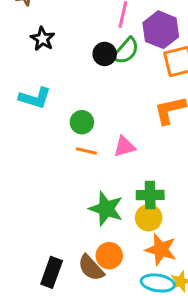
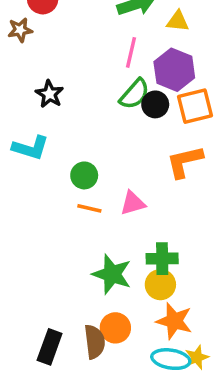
black star: (42, 39) -> (50, 94), moved
black circle: (105, 54) -> (155, 104), moved
brown semicircle: (91, 268) -> (95, 342), turned -144

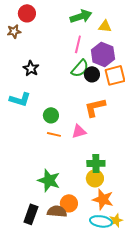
orange L-shape: (185, 162) -> (95, 107), moved
green star: (112, 274) -> (49, 180), moved
brown semicircle: (95, 342) -> (57, 211), turned -78

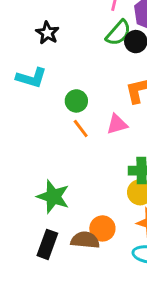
orange line: (54, 134) -> (81, 128), turned 40
green star: (49, 180) -> (53, 197), moved

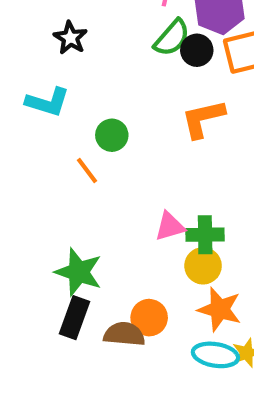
pink triangle: (117, 124) -> (170, 226), moved
orange line: (81, 128) -> (87, 170), moved
black rectangle: (47, 244) -> (74, 318), moved

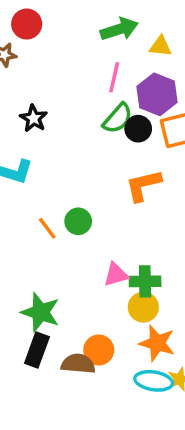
green circle: (112, 135) -> (78, 221), moved

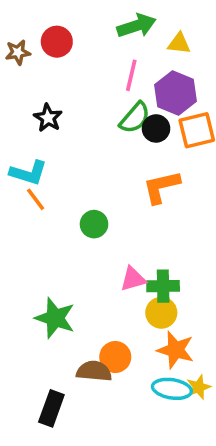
red circle: (27, 24) -> (57, 42), moved
orange line: (47, 228) -> (36, 199), moved
black rectangle: (37, 350) -> (51, 408), moved

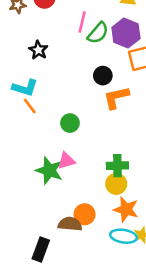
pink line: (131, 75) -> (82, 22), moved
green semicircle: (135, 118) -> (98, 33), moved
black circle: (156, 128) -> (103, 76), moved
pink triangle: (133, 279) -> (66, 161), moved
green star: (55, 318) -> (49, 170), moved

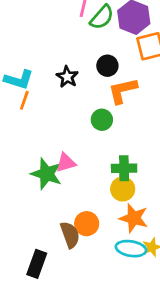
black star: (38, 50) -> (67, 77), moved
orange line: (30, 106) -> (24, 100), turned 56
green circle: (70, 123) -> (102, 120), moved
brown semicircle: (70, 224) -> (70, 235), turned 65

